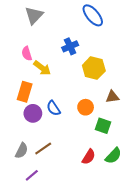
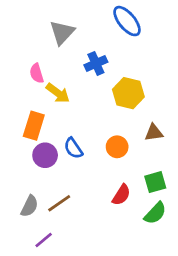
gray triangle: (34, 15) -> (62, 32), moved
green square: (103, 126) -> (155, 182), moved, turned -35
red semicircle: (89, 157) -> (121, 195), moved

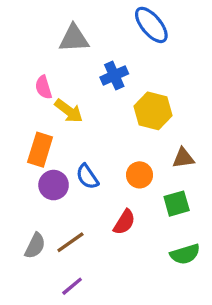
gray triangle: (62, 32) -> (74, 38), turned 44
green square: (155, 182) -> (177, 204), moved
red semicircle: (121, 195) -> (124, 222), moved
green semicircle: (155, 213) -> (185, 254), turned 30
purple line: (44, 240) -> (72, 286), moved

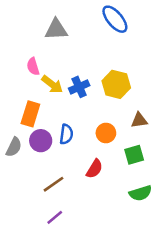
blue cross: (114, 75) -> (79, 87), moved
blue semicircle: (87, 177) -> (66, 134), turned -138
gray semicircle: (35, 246) -> (14, 147), moved

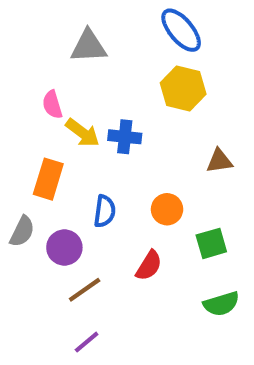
yellow hexagon: (116, 84) -> (183, 89), moved
blue cross: (79, 87) -> (125, 137), turned 30
brown triangle: (139, 120) -> (219, 161), moved
purple circle: (41, 141) -> (64, 247), moved

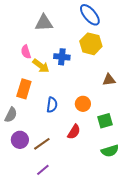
blue cross: (125, 137) -> (62, 57), moved
purple circle: (64, 247) -> (20, 140), moved

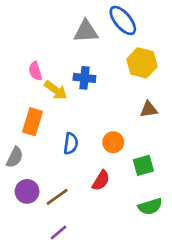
gray triangle: (44, 23) -> (86, 31), moved
yellow hexagon: (91, 44) -> (142, 63), moved

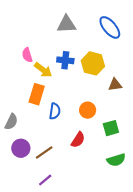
blue ellipse: (123, 20) -> (110, 27), moved
yellow hexagon: (142, 63) -> (93, 63), moved
orange rectangle: (33, 122) -> (37, 94), moved

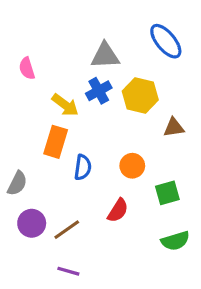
gray triangle: (66, 24) -> (105, 56), moved
pink semicircle: (27, 55) -> (27, 68), moved
blue cross: (65, 60) -> (99, 91), turned -35
purple line: (45, 180) -> (68, 271), turned 56

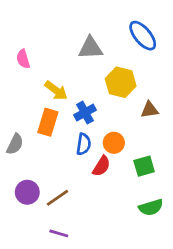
blue cross: (99, 91) -> (85, 113), moved
blue semicircle: (83, 167) -> (84, 144), moved
gray semicircle: (17, 183) -> (15, 144), moved
red semicircle: (118, 210) -> (101, 166), moved

